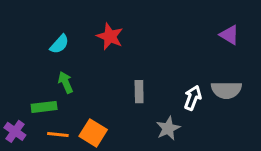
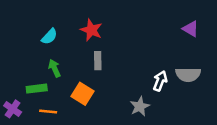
gray rectangle: (139, 92) -> (98, 61), moved
orange square: (93, 133) -> (83, 94), moved

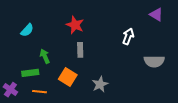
purple triangle: (191, 29) -> (156, 15), moved
cyan semicircle: (49, 36) -> (27, 30), moved
white arrow: (160, 81) -> (128, 36), moved
gray star: (140, 106) -> (100, 84), moved

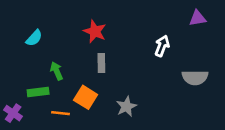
purple triangle: (156, 15) -> (198, 18), turned -40
orange line: (40, 92) -> (61, 113), moved

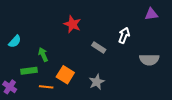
cyan semicircle: (34, 38) -> (15, 41), moved
gray rectangle: (101, 63) -> (99, 47), moved, turned -56

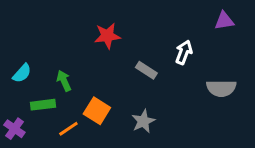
red star: (72, 24) -> (107, 36), turned -30
cyan semicircle: (15, 41) -> (22, 73), moved
orange line: (46, 87) -> (68, 129), turned -40

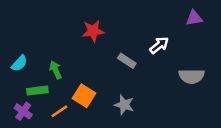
white arrow: (184, 52) -> (159, 45), turned 30
gray star: (143, 121) -> (124, 105), turned -30
purple cross: (14, 129) -> (23, 111), moved

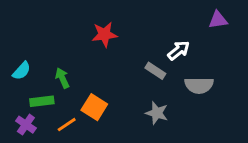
gray rectangle: (127, 61) -> (155, 71), moved
gray semicircle: (192, 76) -> (199, 85), moved
gray star: (124, 105) -> (157, 113), moved

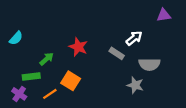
red star: (104, 34) -> (78, 47), moved, turned 30
cyan semicircle: (22, 71) -> (16, 38), moved
green arrow: (62, 78) -> (47, 59), turned 72
gray star: (157, 113) -> (135, 85), moved

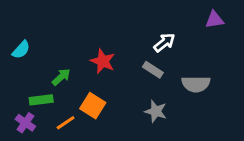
white arrow: (134, 38) -> (164, 43), moved
gray star: (135, 85) -> (156, 111), moved

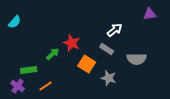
cyan semicircle: (21, 50) -> (15, 22), moved
green arrow: (61, 77) -> (53, 54), moved
orange square: (93, 106) -> (87, 64), moved

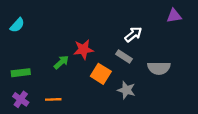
red star: (72, 43) -> (83, 49), turned -30
green rectangle: (29, 70) -> (21, 73), moved
orange line: (46, 86) -> (53, 99), turned 32

